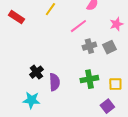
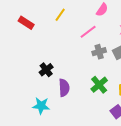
black cross: (36, 72) -> (46, 70), moved
green cross: (89, 79) -> (99, 85), turned -30

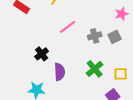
pink line: (88, 32) -> (68, 27), moved

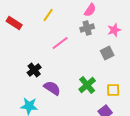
gray cross: (95, 36) -> (87, 28), moved
purple semicircle: (60, 72) -> (52, 88), turned -54

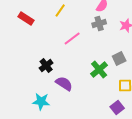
gray square: (107, 53) -> (119, 58), moved
green cross: (87, 85) -> (99, 70), moved

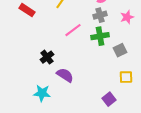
green cross: (99, 70) -> (100, 36), moved, turned 30
purple square: (117, 108) -> (109, 99), moved

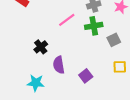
purple semicircle: (65, 75) -> (59, 65), turned -132
purple square: (109, 99) -> (86, 76), moved

